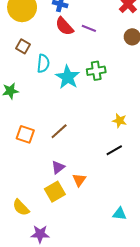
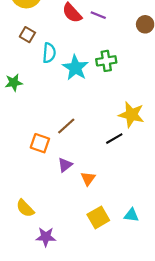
yellow star: (120, 121) -> (131, 115), size x1.6
orange square: (25, 134) -> (40, 143), moved
black line: (114, 150) -> (114, 139), moved
yellow square: (55, 192) -> (98, 217), moved

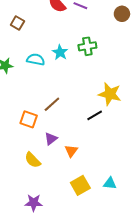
cyan semicircle: (49, 53) -> (36, 59), moved, turned -84
cyan star: (75, 68) -> (60, 52), size x0.7
yellow semicircle: (25, 208) -> (33, 160), moved

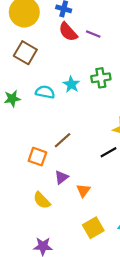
brown square: (17, 23) -> (25, 53), size x1.5

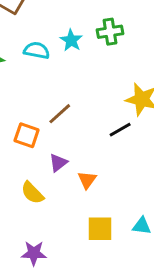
yellow square: (93, 228) -> (100, 229), turned 30

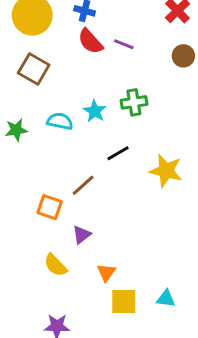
black line: (120, 130) -> (118, 153), moved
orange triangle: (87, 180) -> (106, 272), moved

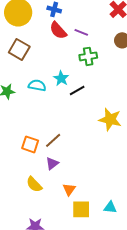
green cross: (134, 102) -> (88, 56), moved
black line: (118, 153) -> (77, 90), moved
brown line: (83, 185) -> (53, 140), moved

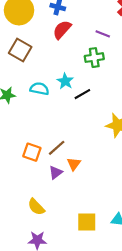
red semicircle: (58, 30) -> (62, 30), turned 84
purple line: (81, 32) -> (103, 34), moved
yellow semicircle: (34, 184) -> (36, 207), moved
orange triangle: (69, 189) -> (74, 164), moved

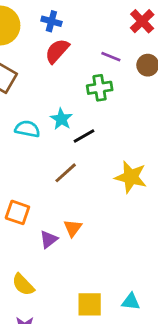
brown line: (57, 148) -> (66, 173), moved

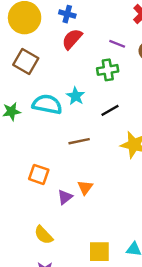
cyan semicircle: (27, 129) -> (47, 104), size x1.4
black line: (84, 136) -> (110, 110), moved
brown line: (66, 173) -> (79, 141), turned 30

